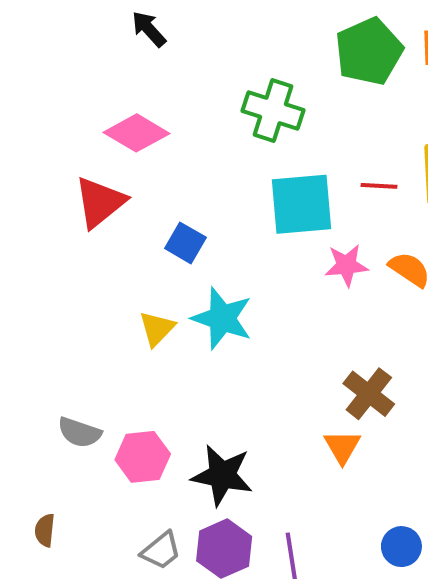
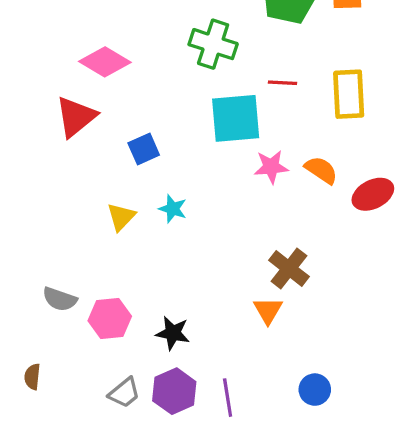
red line: (379, 186) -> (282, 83), moved
blue square: (185, 243) -> (144, 149), turned 36
cyan star: (222, 318) -> (173, 209), size x0.6
black star: (222, 475) -> (173, 333), size x0.7

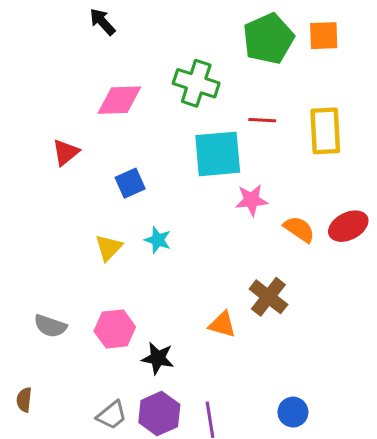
pink diamond: (105, 62) -> (119, 100), moved, turned -33
red triangle: (76, 117) -> (66, 152), size x0.7
orange semicircle: (321, 170) -> (299, 229), moved
orange triangle: (268, 310) -> (222, 324), moved, turned -44
pink hexagon: (110, 319) -> (115, 329), moved

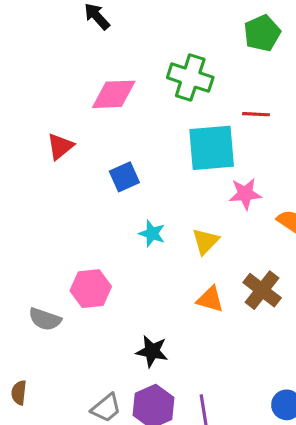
green pentagon: (268, 39) -> (262, 33), size x0.7
yellow triangle: (109, 248) -> (205, 241), moved
orange triangle: (222, 324) -> (210, 299), moved
pink hexagon: (115, 329) -> (91, 289), moved

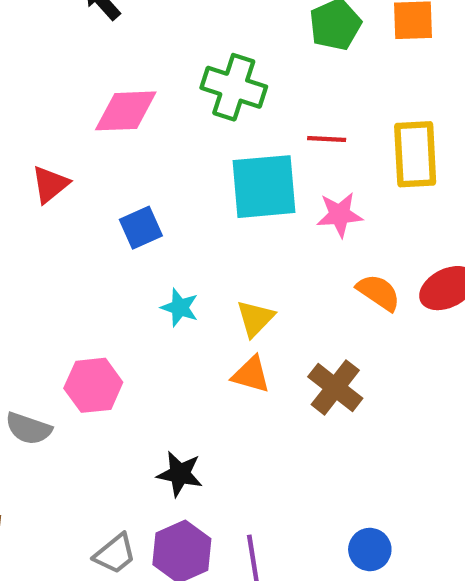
pink star: (245, 194) -> (340, 215), moved
orange triangle: (210, 299) -> (251, 375), moved

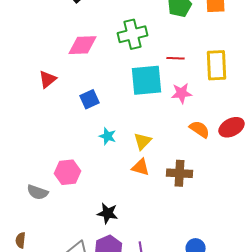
green cross: (234, 87) -> (133, 34), turned -32
brown cross: (335, 387) -> (180, 173), turned -35

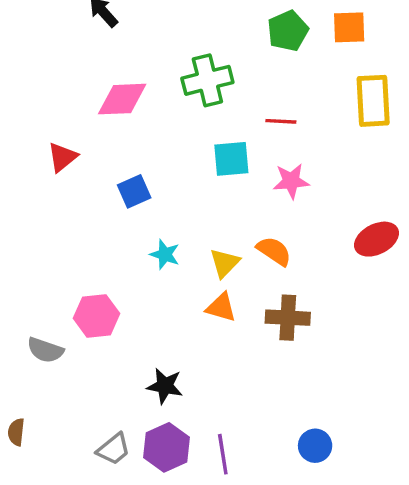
yellow rectangle: (217, 65) -> (373, 101), moved
cyan square: (147, 80) -> (231, 159), size x0.7
orange semicircle: (200, 129) -> (274, 251), moved

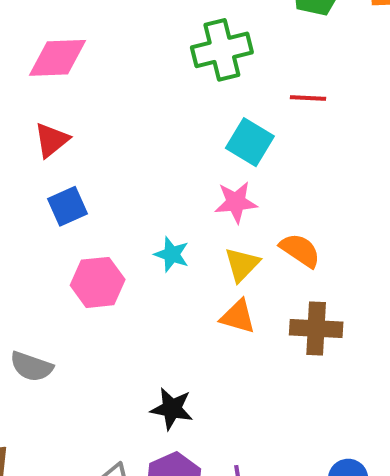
pink diamond: (122, 99) -> (58, 58), moved
cyan square: (231, 159) -> (250, 142), turned 36
pink star: (291, 181) -> (236, 202), moved
blue square: (134, 191) -> (68, 206), moved
pink hexagon: (97, 316) -> (98, 282), moved

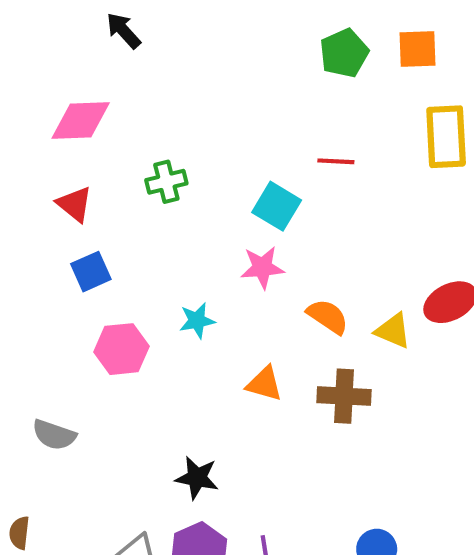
green cross: (222, 50) -> (166, 182), moved, size x0.7
red triangle: (52, 140) -> (75, 204), turned -42
cyan star: (172, 254) -> (197, 321), turned -30
yellow triangle: (242, 264) -> (393, 331), moved, turned -51

